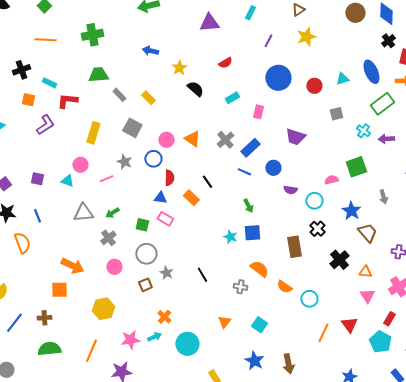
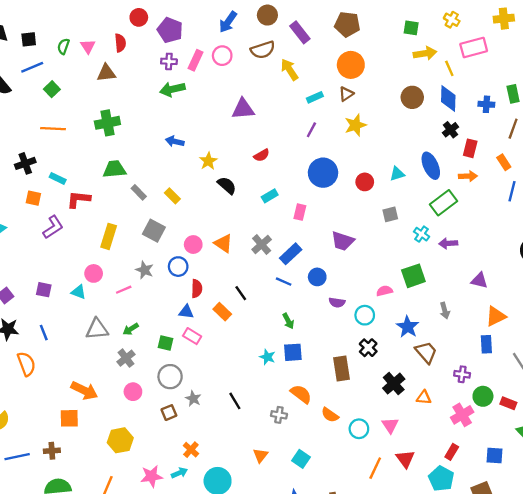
cyan rectangle: (250, 13) -> (315, 97), moved, turned 40
pink triangle: (367, 296) -> (390, 425), moved
blue line: (14, 323) -> (17, 457), turned 40

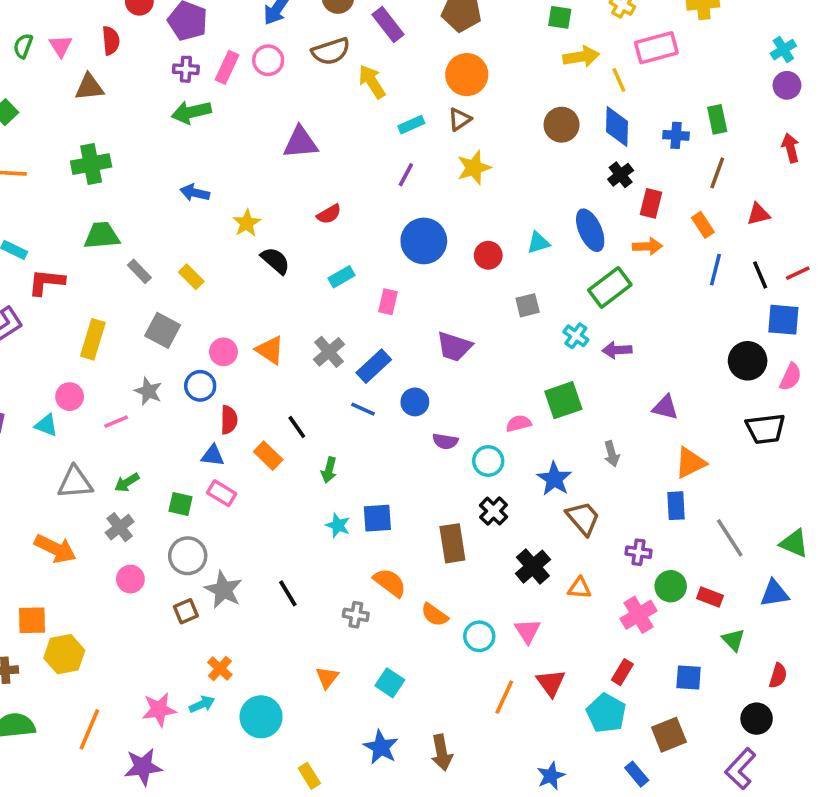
green arrow: (288, 321) -> (329, 470), moved, turned 42
orange arrow: (84, 391) -> (55, 549), moved
gray star: (193, 399) -> (223, 590), size x1.5
yellow hexagon: (120, 440) -> (64, 654), moved

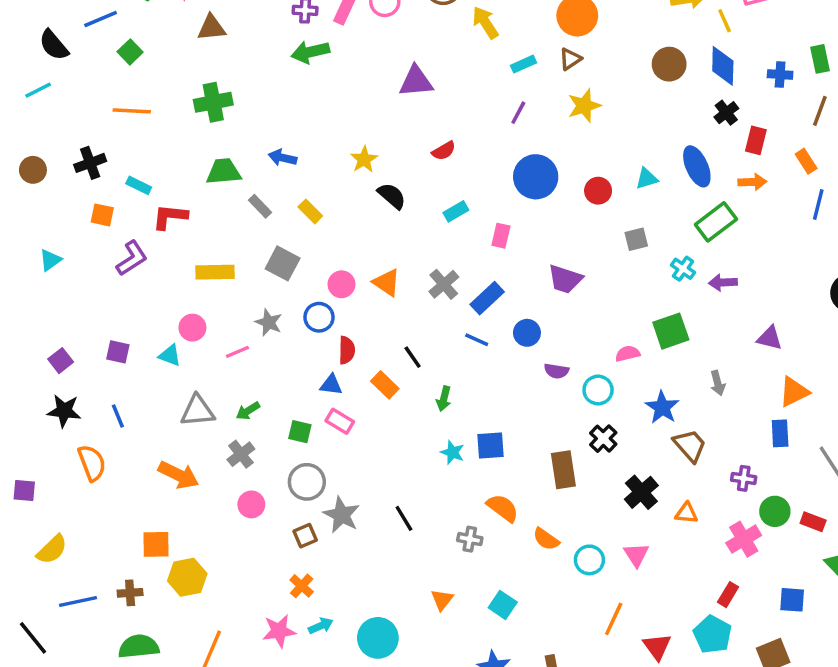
blue arrow: (195, 193) -> (283, 158), moved
yellow rectangle: (93, 339) -> (215, 272), turned 72
orange cross: (220, 668) -> (302, 586), moved
red triangle: (551, 683) -> (657, 647), moved

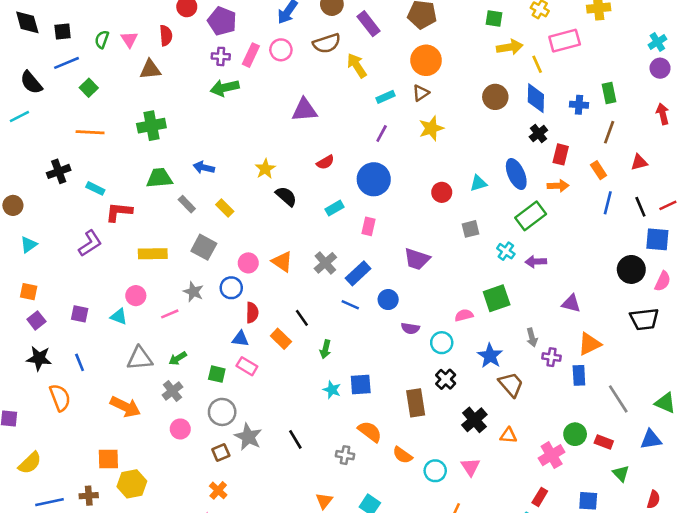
brown circle: (33, 170) -> (13, 205), moved
blue circle: (536, 177) -> (374, 179), moved
orange square: (102, 215) -> (29, 292), moved
purple cross: (744, 478) -> (552, 357), moved

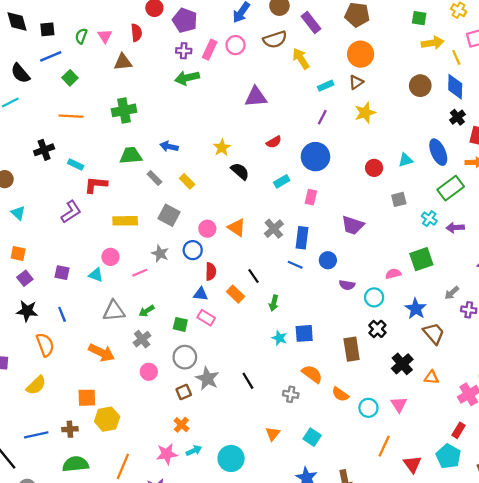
cyan triangle: (29, 245) -> (18, 213), turned -42
blue rectangle: (358, 273) -> (302, 238), turned -40
gray arrow: (532, 337) -> (452, 293), turned 63
yellow semicircle: (30, 463) -> (36, 385), moved

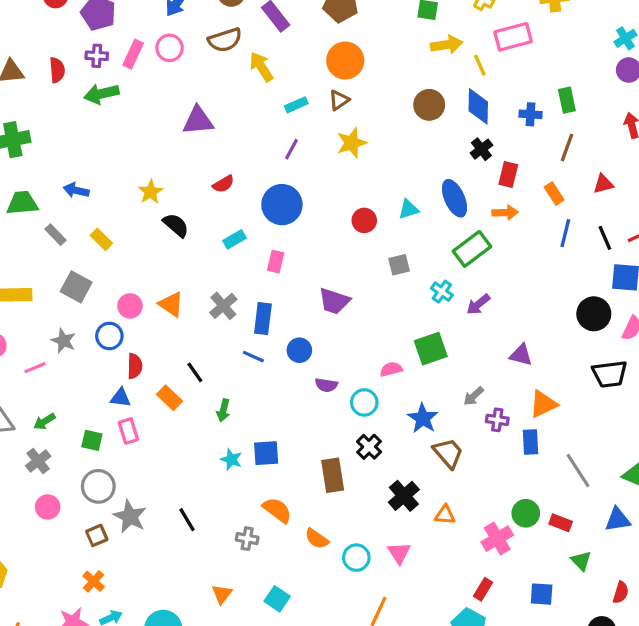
red semicircle: (136, 33) -> (57, 70), moved
purple arrow: (455, 228) -> (478, 304), turned -36
pink rectangle: (206, 318) -> (128, 431), turned 42

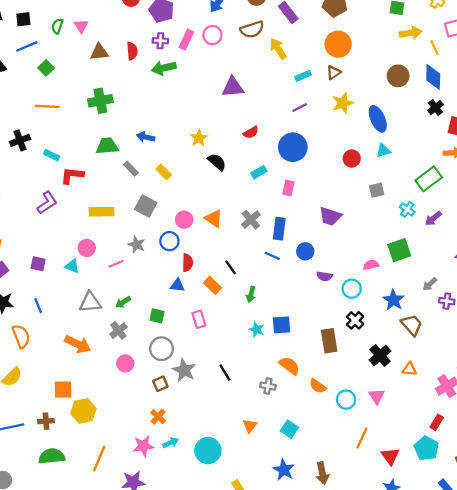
purple line: (291, 149) -> (300, 108), turned 35
blue ellipse: (455, 198) -> (378, 119), moved
pink rectangle: (128, 431) -> (199, 319), moved

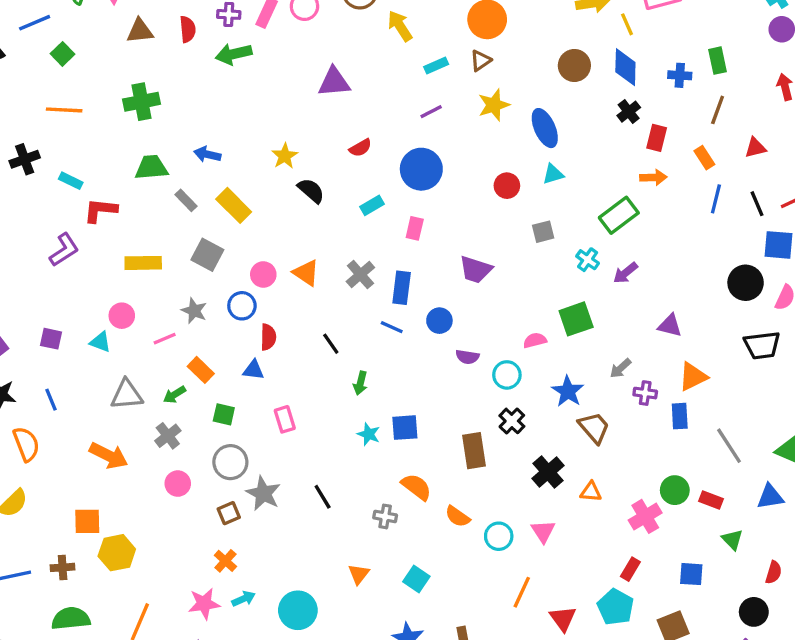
yellow rectangle: (164, 172) -> (234, 205), size x1.5
orange rectangle: (212, 285) -> (201, 370), moved

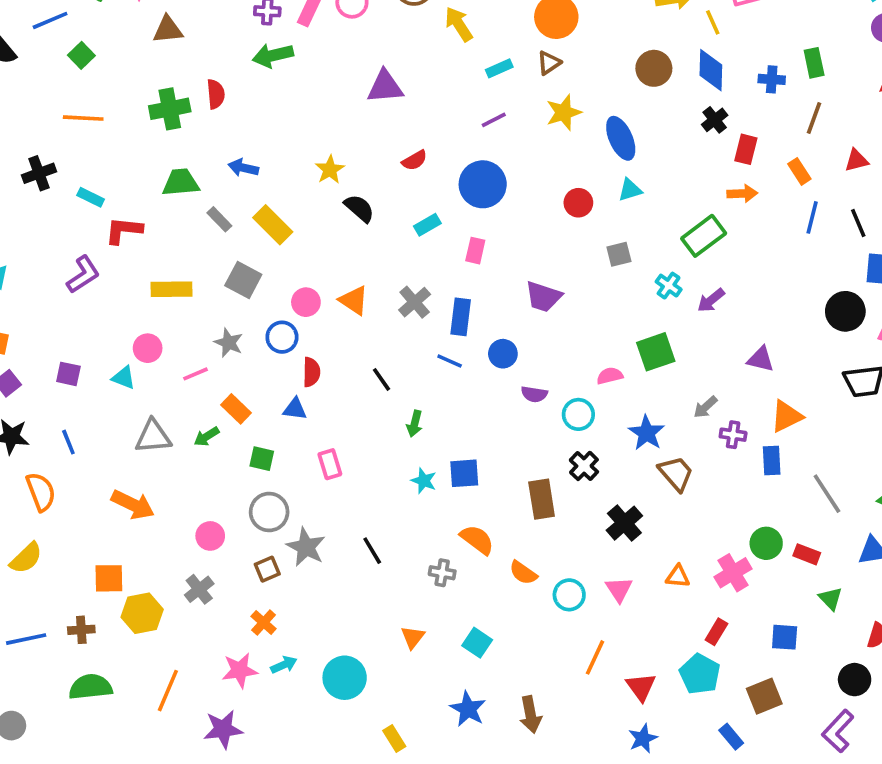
red semicircle: (188, 29) -> (216, 94), moved
gray cross: (168, 436) -> (199, 589), moved
orange triangle: (591, 492) -> (678, 576), moved

